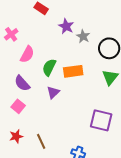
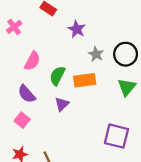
pink cross: (11, 34) -> (14, 27), moved
gray star: (83, 36) -> (96, 54), moved

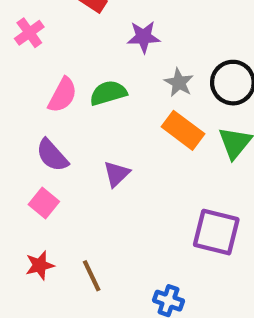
purple star: (77, 29) -> (144, 37), turned -30
green semicircle: (57, 76) -> (108, 93), moved, turned 48
orange rectangle: (85, 80) -> (183, 130), moved, turned 45

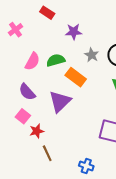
orange rectangle: (183, 130) -> (76, 77), moved
purple triangle: (117, 174) -> (60, 101), size x1.6
red star: (40, 265) -> (37, 131), moved

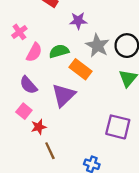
pink cross: (15, 30) -> (19, 32), moved
gray star: (92, 55) -> (97, 46), size x1.5

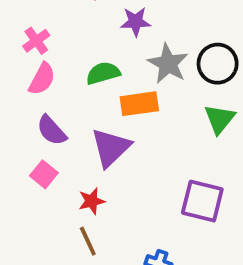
pink semicircle: (34, 52) -> (42, 79), moved
orange rectangle: (80, 69) -> (139, 104), turned -45
red star: (39, 127) -> (92, 201), moved

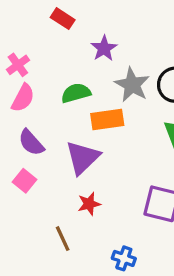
purple star: (136, 22) -> (104, 48), turned -30
red star: (92, 201) -> (89, 204), moved

